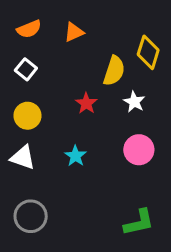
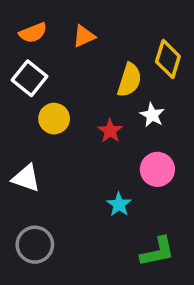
white square: (26, 69) -> (30, 78), size x1.4
red star: (86, 103) -> (110, 131), moved
yellow circle: (27, 116) -> (54, 119), moved
cyan star: (75, 156) -> (119, 204), moved

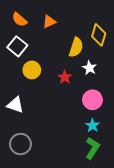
orange semicircle: (33, 33) -> (19, 20), turned 63
cyan star: (119, 204) -> (92, 125), moved
green L-shape: (157, 252) -> (92, 148), turned -45

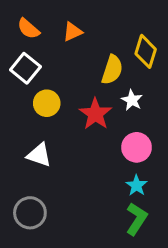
red star: (65, 77) -> (95, 114), size x1.5
white triangle: (15, 105) -> (39, 155), moved

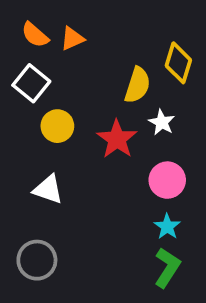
orange triangle: (73, 32) -> (72, 39), moved

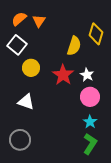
orange semicircle: (35, 35) -> (19, 19), turned 98
orange triangle: (72, 39) -> (39, 21), turned -32
white star: (162, 122) -> (87, 75), moved

